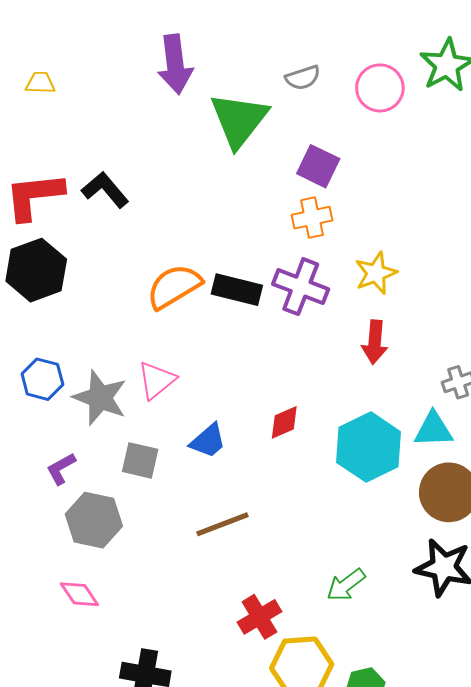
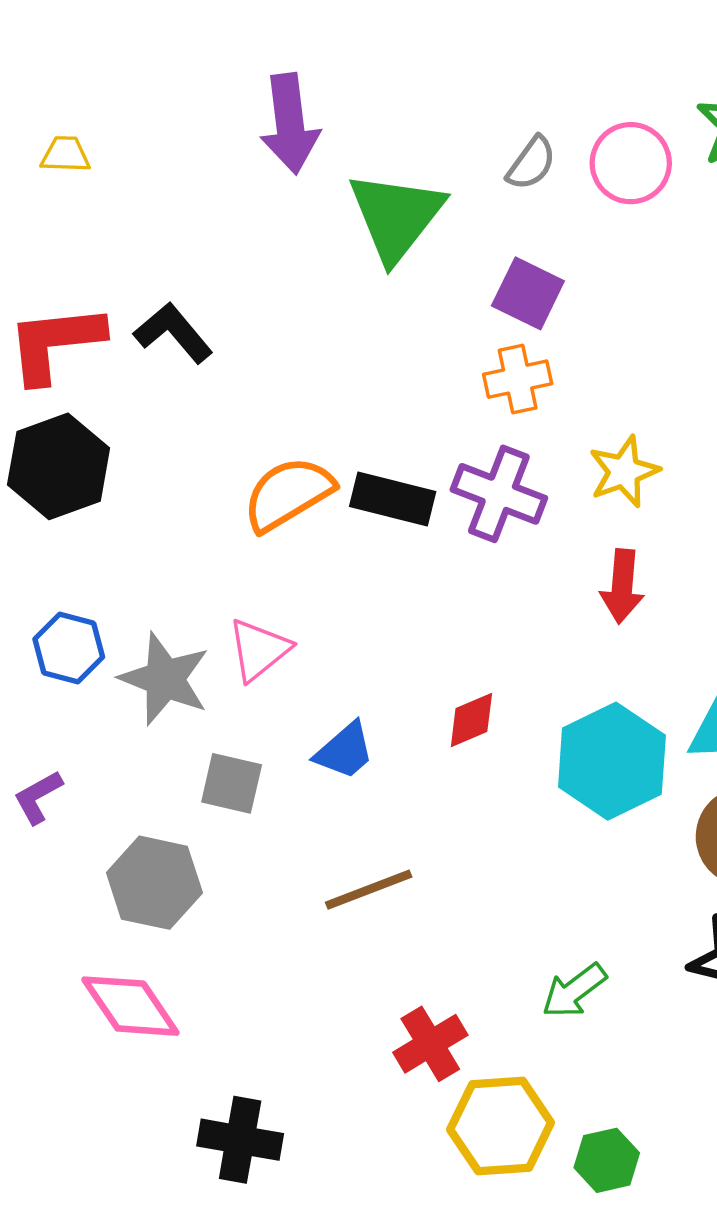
gray semicircle: (303, 78) -> (531, 163), moved, turned -36
purple L-shape: (61, 469) -> (38, 797), moved
pink diamond: (79, 594) -> (130, 1006), size x1.5

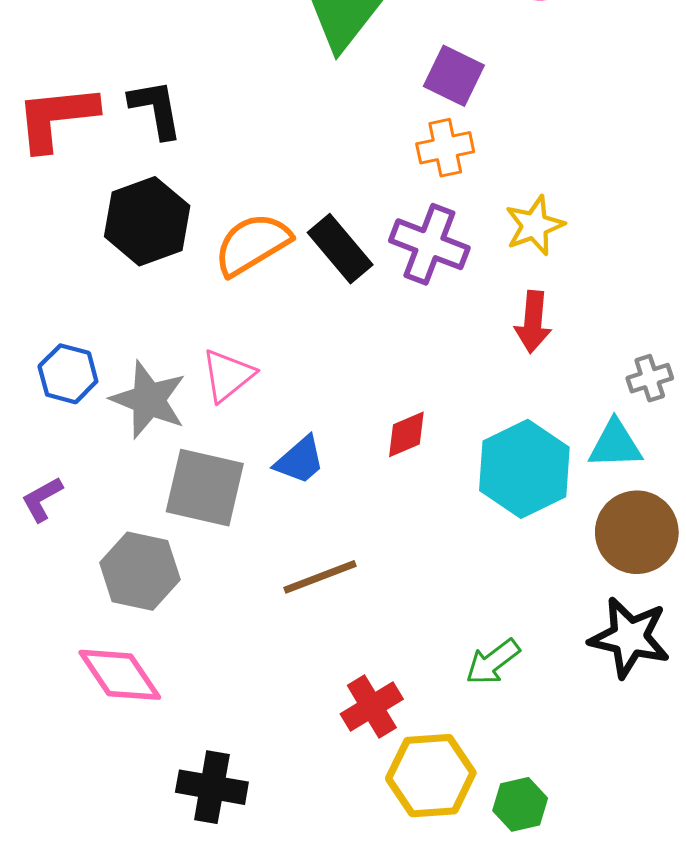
black L-shape: (173, 333) -> (156, 109), turned 30
black hexagon: (59, 466) -> (147, 221), moved
black rectangle: (393, 499) -> (340, 249), turned 36
gray square: (232, 783) -> (205, 488), size x1.5

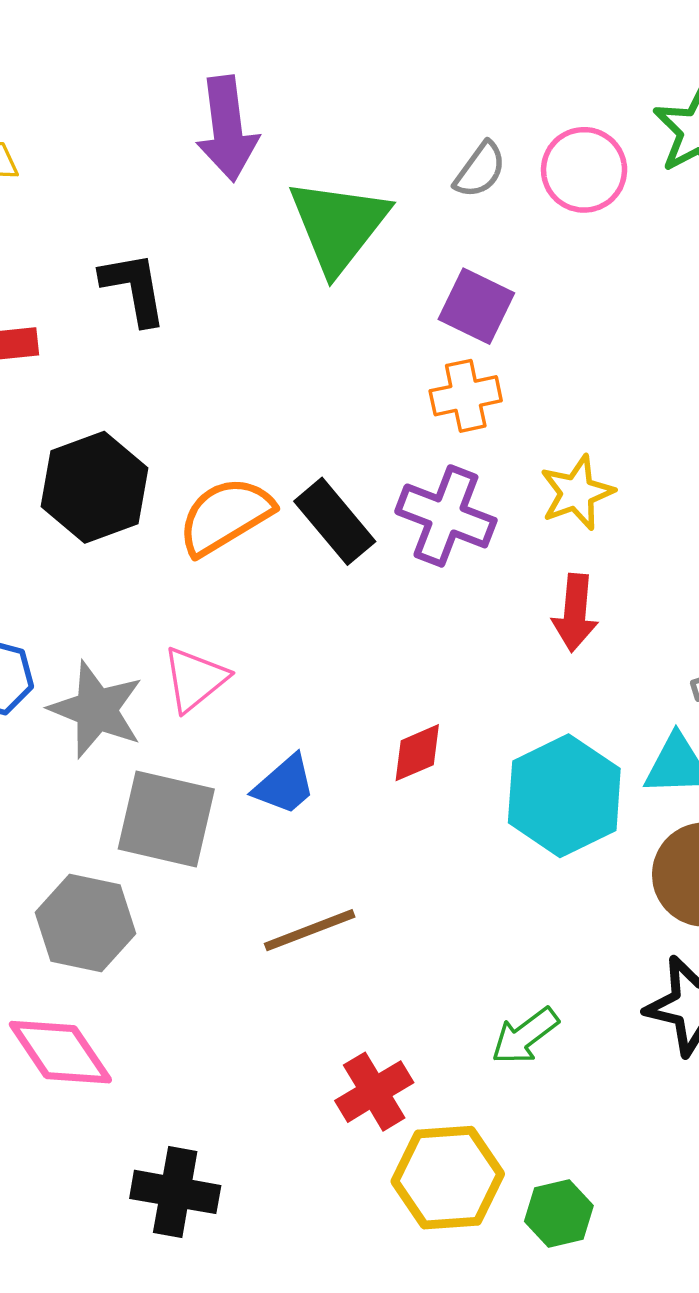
black L-shape: (156, 109) -> (134, 288), moved

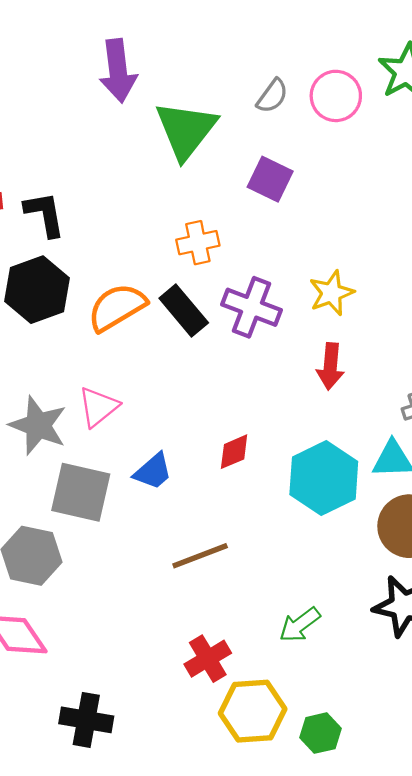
black L-shape: (134, 288) -> (45, 214), moved
orange cross: (466, 396) -> (198, 243), moved
brown line: (310, 930) -> (200, 556), moved

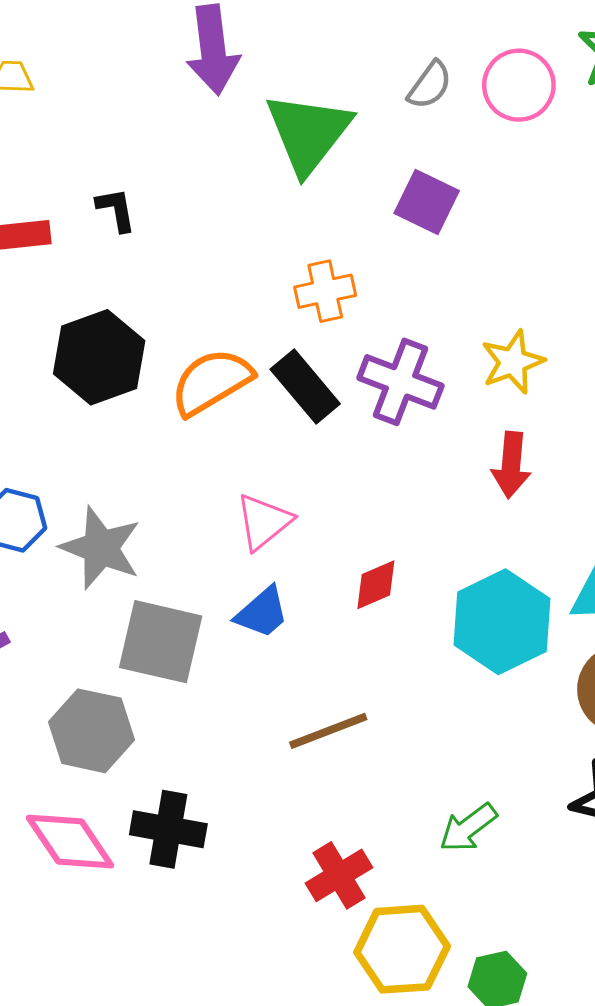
black L-shape: (45, 214) -> (116, 210), moved, size x0.7
pink triangle: (98, 407) -> (264, 522), moved
black cross: (86, 720) -> (168, 829), moved

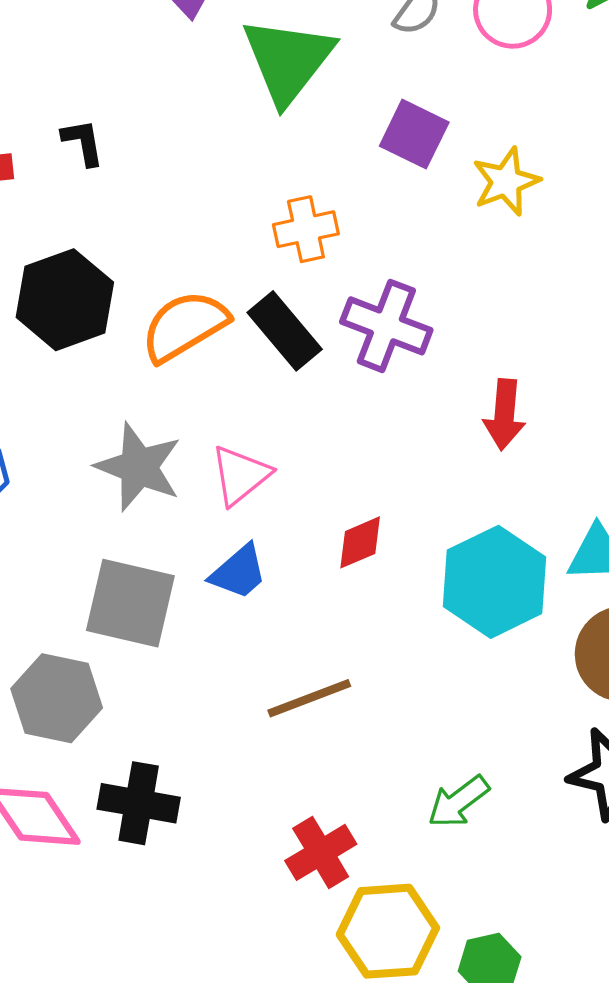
yellow star: (513, 362) -> (506, 182), moved
gray star: (101, 548) -> (139, 467), moved

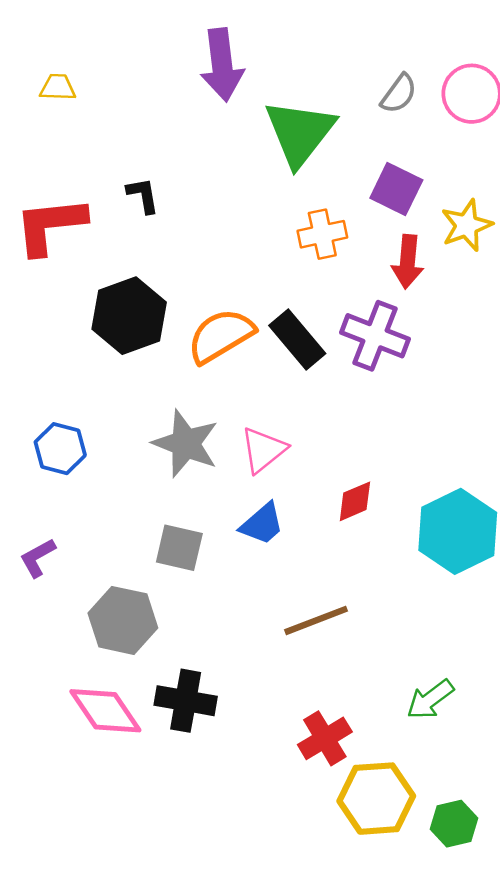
orange cross: (306, 229) -> (322, 234), moved
red arrow: (504, 415) -> (408, 262), moved
gray square: (130, 603) -> (179, 548), size x0.7

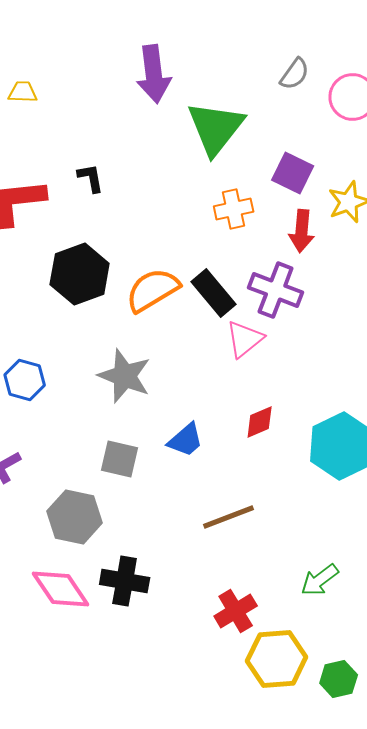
gray semicircle: (399, 94) -> (295, 74), moved
pink triangle: (263, 450) -> (245, 339), moved

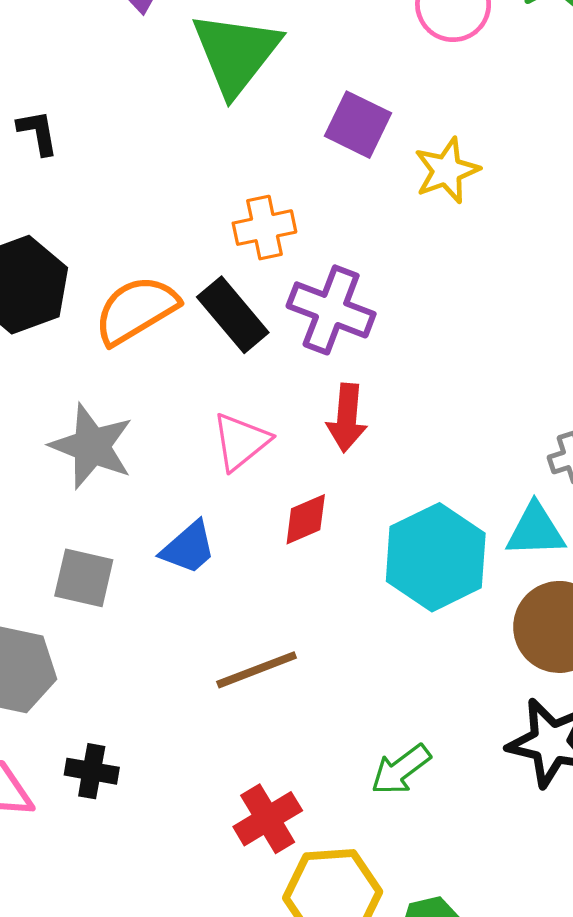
orange cross: (234, 209) -> (264, 228), moved
red arrow: (302, 231) -> (347, 418), moved
pink triangle: (245, 339) -> (241, 442), moved
black cross: (125, 581) -> (92, 771), size x0.7

